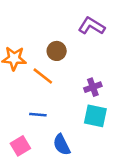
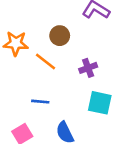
purple cross: (93, 87) -> (88, 68), moved

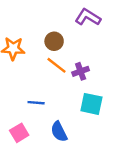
orange line: (45, 61) -> (57, 65), moved

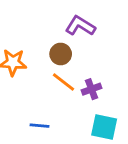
purple L-shape: (88, 17) -> (80, 26), moved

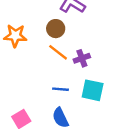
blue line: (40, 126) -> (60, 89), moved

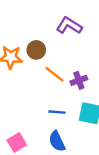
brown circle: (56, 29) -> (36, 50), moved

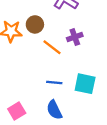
purple cross: (79, 80) -> (75, 37), moved

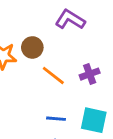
purple cross: (75, 37) -> (90, 74), moved

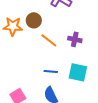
purple cross: (90, 74) -> (75, 39), turned 32

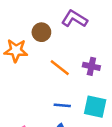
brown circle: (34, 20) -> (41, 32), moved

